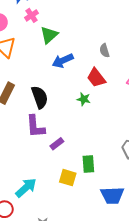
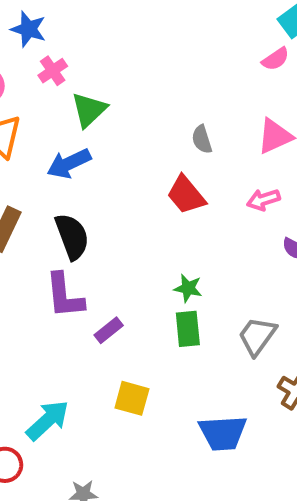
blue arrow: (63, 61) -> (69, 163), moved
green star: (84, 99) -> (188, 288), moved
green rectangle: (88, 164) -> (188, 329), moved

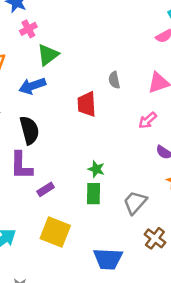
red trapezoid: (186, 195) -> (87, 104), moved, turned 30
pink arrow: (263, 200) -> (148, 120), turned -30
yellow square: (132, 398) -> (55, 232), size x1.4

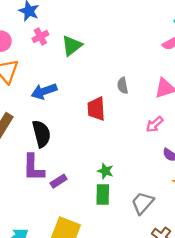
green triangle: (48, 55) -> (72, 46), moved
purple rectangle: (46, 189) -> (59, 181), moved

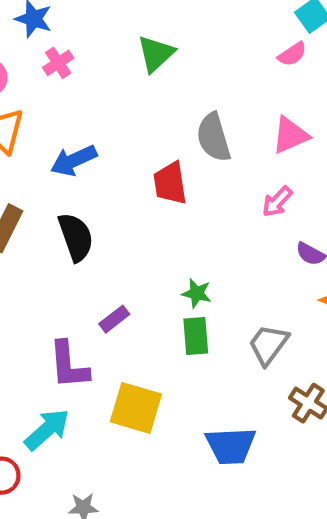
green triangle: (72, 46) -> (156, 54), moved
gray semicircle: (123, 86) -> (214, 137), size x1.6
purple L-shape: (33, 168) -> (69, 365), moved

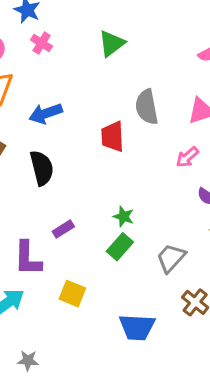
pink cross: (58, 63) -> (42, 43), turned -30
green rectangle: (196, 336) -> (120, 247), turned 40
yellow square: (136, 408) -> (72, 294), size x0.7

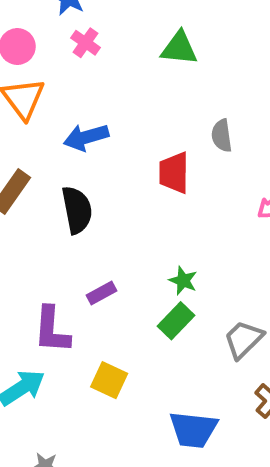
green triangle: (112, 43) -> (179, 48), turned 40
gray semicircle: (147, 107) -> (222, 136), size x0.7

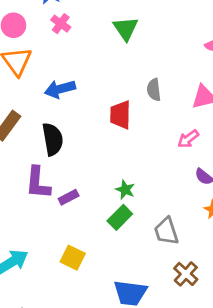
green triangle: (179, 48) -> (126, 29), turned 48
purple L-shape: (52, 330) -> (38, 183), moved
gray trapezoid: (243, 339) -> (166, 231), turned -64

